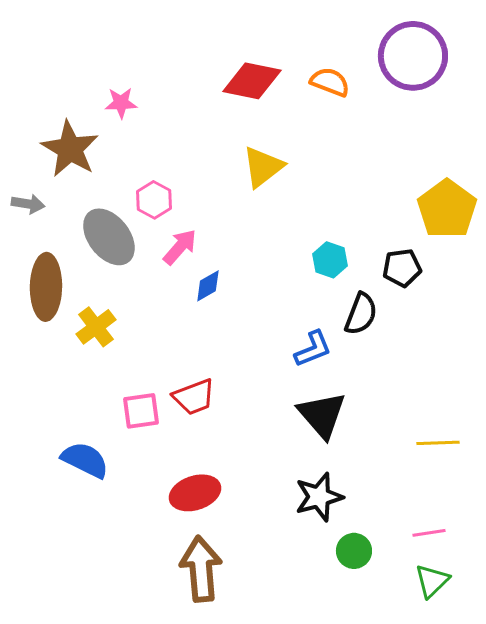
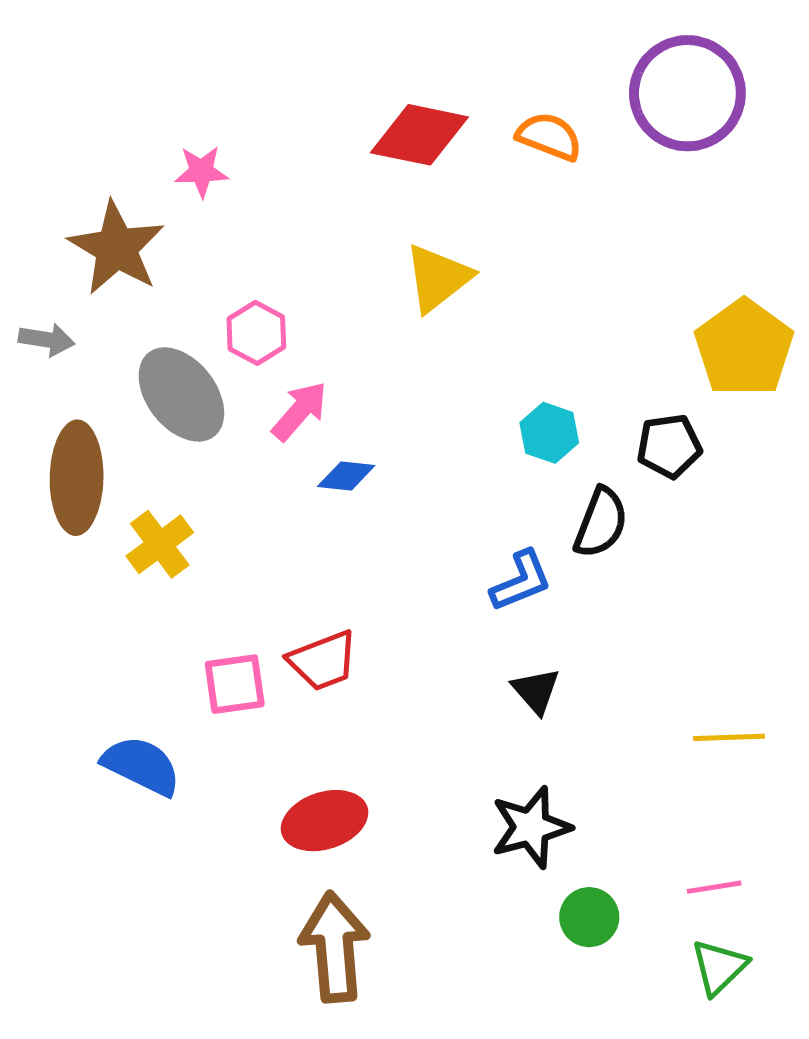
blue diamond: (208, 286) -> (346, 476), turned 36
black triangle: (322, 415) -> (536, 691), size x0.6

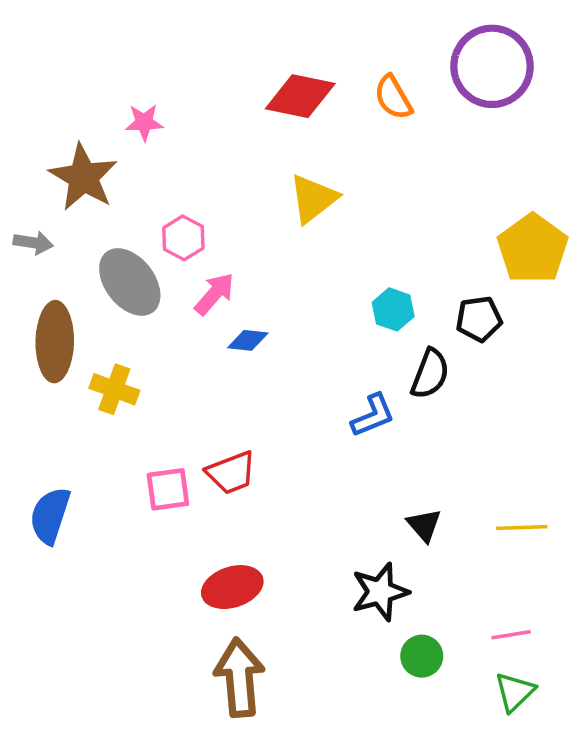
orange semicircle: (549, 136) -> (393, 97), turned -141
yellow cross: (160, 544) -> (114, 389), turned -33
black triangle: (536, 691) -> (424, 525), moved
blue semicircle: (141, 766) -> (50, 516), moved, turned -98

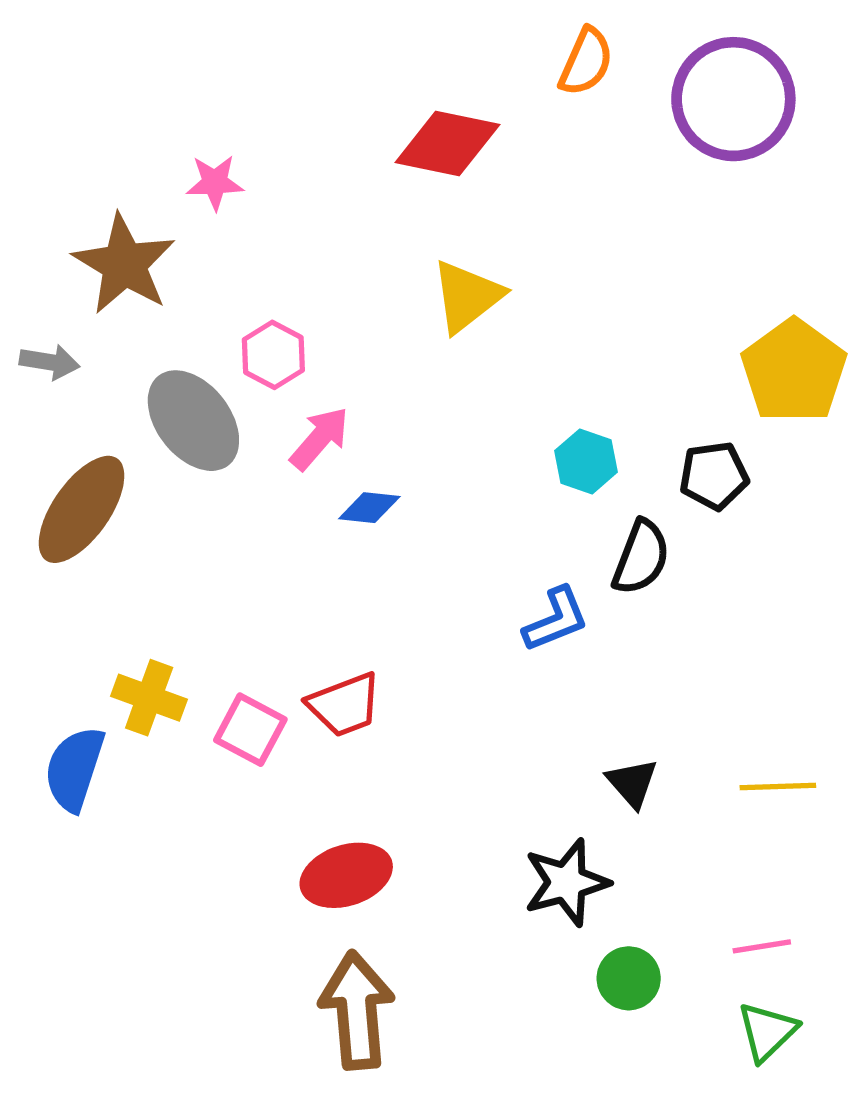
orange semicircle: (393, 97) -> (586, 62), moved, turned -126
brown ellipse: (55, 342) -> (82, 509), turned 34
yellow cross: (114, 389) -> (149, 698), moved
pink square: (168, 489) -> (250, 730), turned 36

